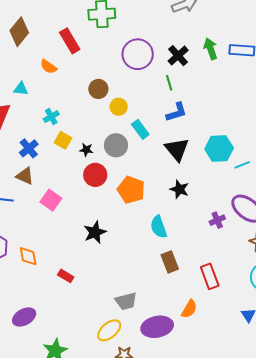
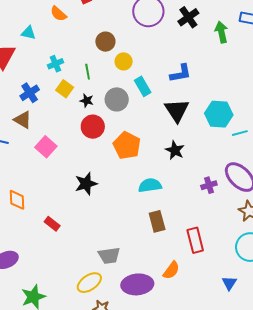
green arrow: (211, 49) -> (221, 32), moved
green line: (169, 83) -> (88, 72), moved
cyan semicircle: (159, 227) -> (150, 185), turned 95

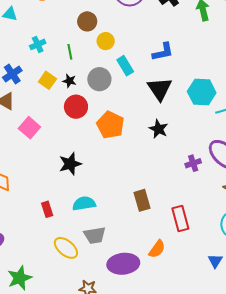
yellow square: (65, 89) -> (47, 80), moved
cyan semicircle: (150, 185) -> (84, 204), moved
red rectangle: (52, 224) -> (47, 209), moved, turned 35
yellow ellipse: (89, 283) -> (66, 248), moved, turned 75

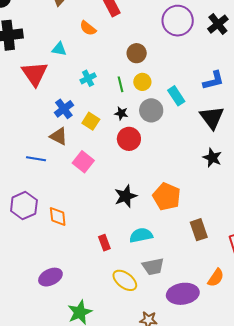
yellow circle: (106, 41) -> (142, 82), moved
yellow square: (47, 80) -> (91, 121), moved
orange pentagon: (110, 125) -> (167, 197), moved

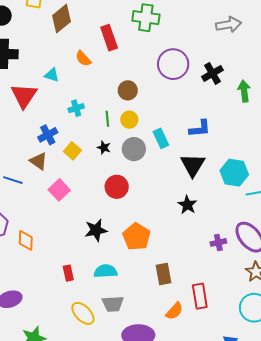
red circle: (129, 139) -> (117, 187), moved
orange semicircle: (216, 278) -> (174, 311), moved

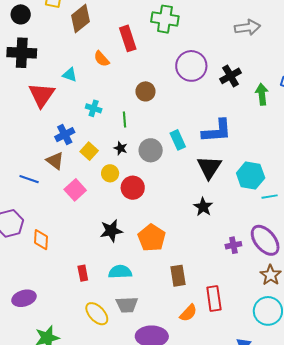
cyan cross: (76, 108) -> (94, 108), turned 35
yellow circle: (129, 120) -> (110, 173), moved
blue L-shape: (200, 129) -> (217, 131), size x1.4

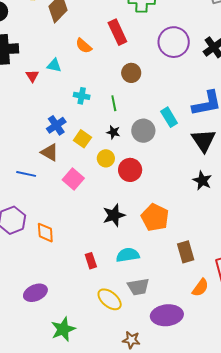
red rectangle: (128, 38) -> (117, 32), moved
red triangle: (42, 95) -> (32, 76), moved, size x0.5

